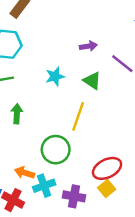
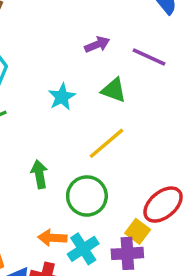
green arrow: (17, 114) -> (39, 174), moved
yellow line: (78, 116) -> (106, 143), turned 44
yellow square: (107, 189) -> (138, 231), moved

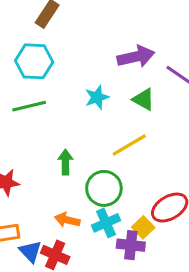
purple arrow: (97, 44) -> (136, 57), size x1.6
cyan cross: (83, 249) -> (106, 223), moved

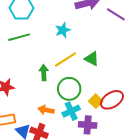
green triangle: (144, 99) -> (92, 59), moved
yellow line: (129, 145) -> (65, 59), moved
yellow square: (143, 227) -> (96, 101), moved

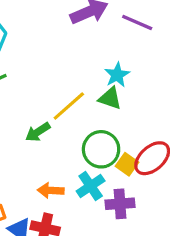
cyan star: (63, 30) -> (117, 75), moved
green arrow: (44, 73) -> (38, 132), turned -112
green circle: (69, 89) -> (101, 149), moved

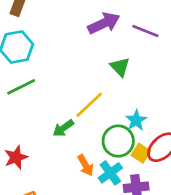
cyan star: (117, 75) -> (136, 120), moved
green triangle: (110, 98) -> (120, 67), moved, turned 30
orange arrow: (51, 190) -> (85, 165), moved, turned -120

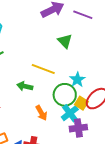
yellow line: (89, 105) -> (43, 69), turned 65
green arrow: (63, 128) -> (25, 86), turned 49
cyan cross: (110, 173) -> (70, 113), moved

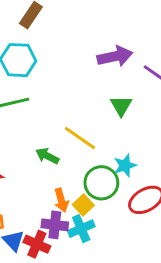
yellow square: (81, 103) -> (83, 205), moved
cyan cross: (70, 113) -> (81, 229), moved
purple cross: (78, 128) -> (55, 225), moved

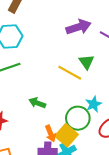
yellow line: (80, 138) -> (70, 73), moved
yellow square: (83, 205) -> (66, 135), size x1.5

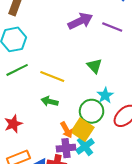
green triangle: (87, 62) -> (94, 66), moved
yellow line: (70, 73) -> (52, 76), moved

